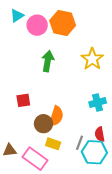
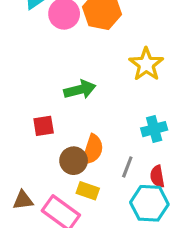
green arrow: (48, 61) -> (80, 90), moved, turned 66
gray line: (80, 143) -> (127, 167), moved

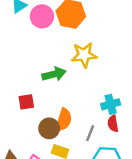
yellow star: (146, 64) -> (84, 55), moved, turned 30
red semicircle: (157, 176) -> (113, 124), moved

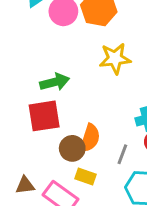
green arrow: (54, 74) -> (55, 82), moved
red square: (26, 102) -> (44, 116), size x1.6

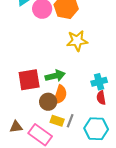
green arrow: (55, 82) -> (55, 76), moved
gray line: (122, 154) -> (70, 121), moved

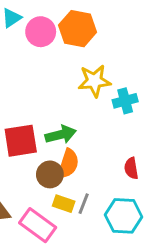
cyan cross: (99, 82) -> (125, 101), moved

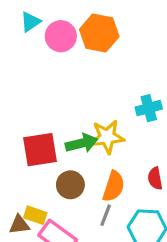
yellow star: (94, 81) -> (107, 137), moved
orange semicircle: (68, 164) -> (114, 186), moved
yellow rectangle: (64, 204) -> (35, 215), moved

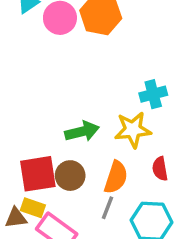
yellow star: (107, 137) -> (133, 130), moved
red square: (40, 150) -> (38, 174), moved

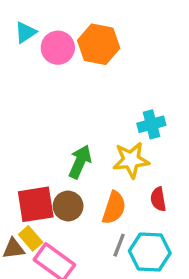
green arrow: (82, 131) -> (80, 162), turned -52
yellow rectangle: (33, 208) -> (31, 238), turned 30
gray line: (107, 208) -> (119, 245), moved

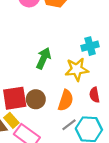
green arrow: (80, 162) -> (43, 58), moved
gray line: (119, 245) -> (69, 125), turned 32

